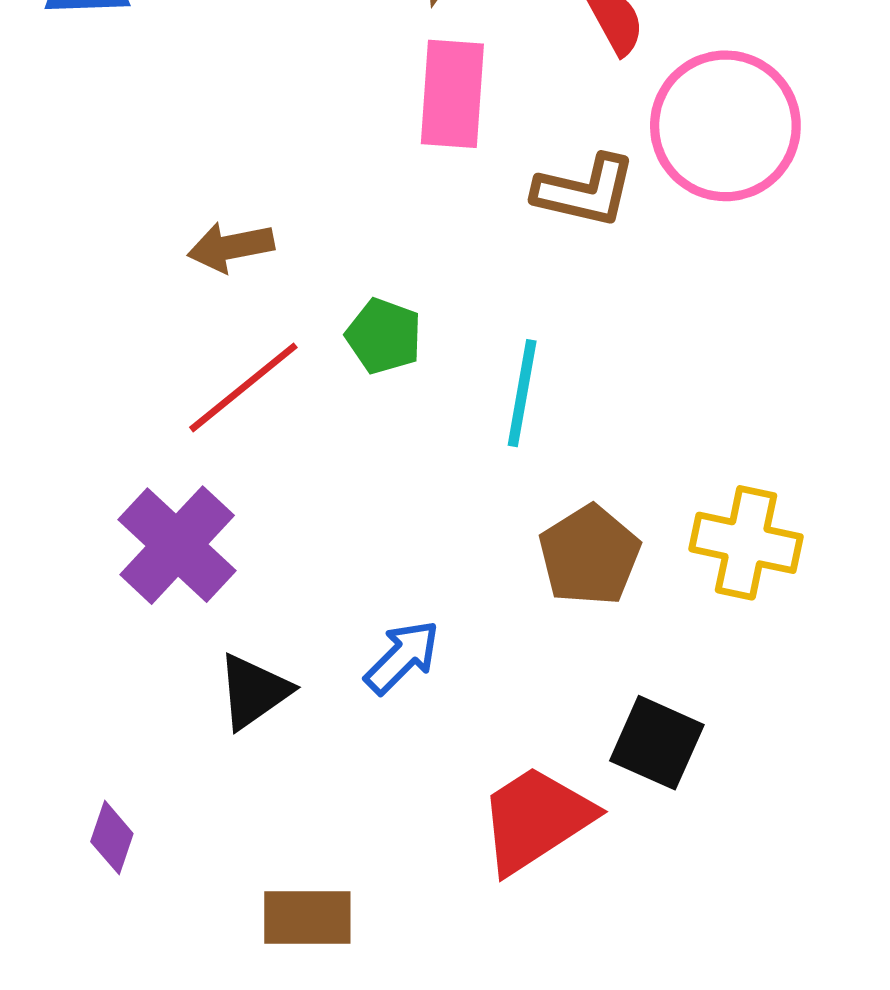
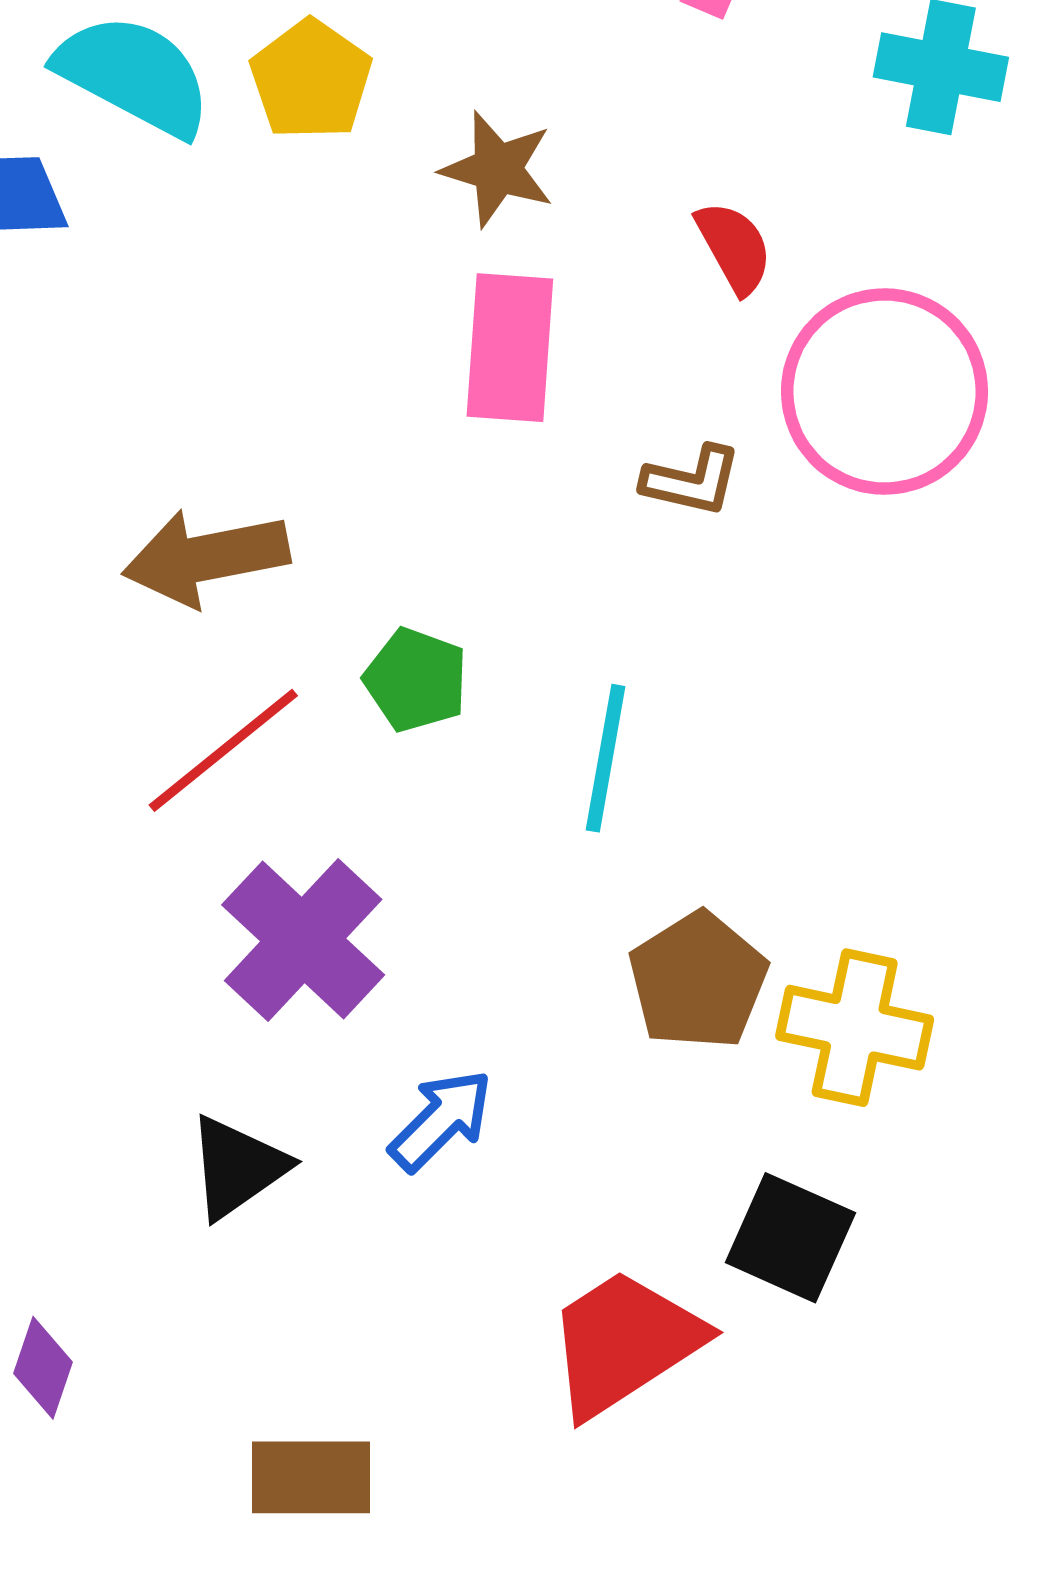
brown L-shape: (585, 191) -> (692, 481), size x0.7
brown arrow: (231, 247) -> (206, 558), size x1.4
yellow cross: (746, 543) -> (855, 1028), moved
purple cross: (177, 545) -> (303, 940), moved

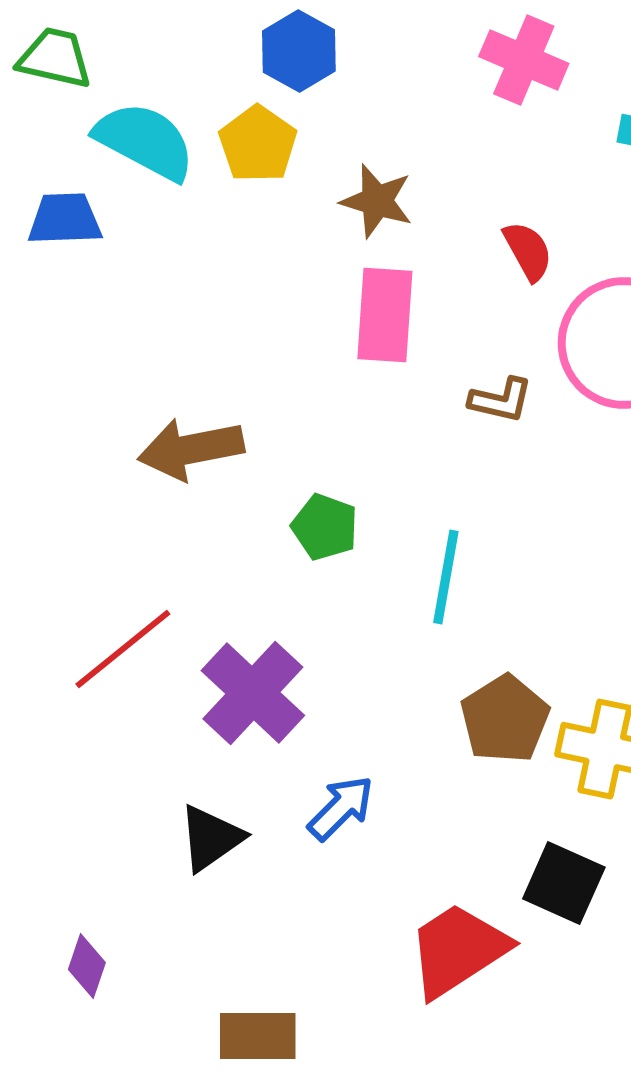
red line: (223, 750) -> (123, 649), moved

